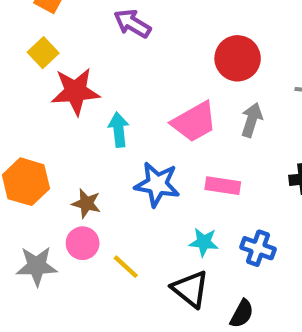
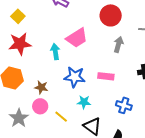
red star: (76, 91) -> (20, 44), moved
pink trapezoid: (194, 122) -> (77, 38), moved
cyan star: (204, 242) -> (84, 102), moved
gray star: (37, 266) -> (19, 118), turned -30

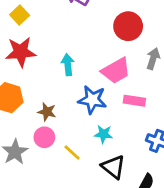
red circle: (111, 15) -> (128, 26), moved
pink trapezoid: (77, 38) -> (116, 71), moved

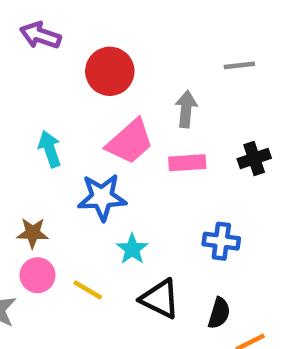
red circle: (128, 26) -> (110, 71), moved
pink rectangle: (134, 101) -> (187, 163), moved
cyan star: (103, 134) -> (132, 249), turned -30

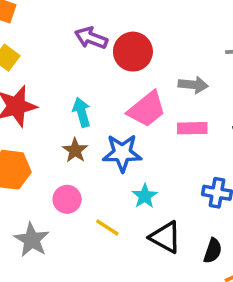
purple arrow: (40, 35) -> (91, 38), moved
gray arrow: (186, 109) -> (193, 85), turned 88
brown star: (33, 233) -> (75, 150), moved, turned 30
pink circle: (38, 275) -> (67, 199), moved

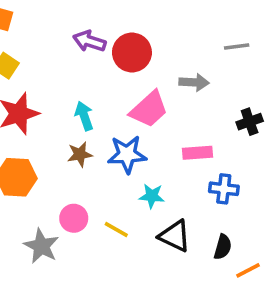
pink rectangle: (192, 128) -> (198, 153), moved
brown star: (75, 150) -> (80, 154), turned 30
cyan star: (145, 196) -> (152, 196), turned -30
pink circle: (67, 199) -> (74, 218), moved

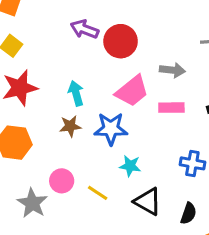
pink rectangle: (198, 153) -> (171, 108), moved

